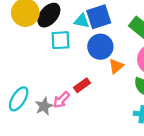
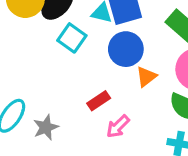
cyan square: (61, 40) -> (72, 38), turned 36
pink arrow: (61, 100) -> (118, 126), moved

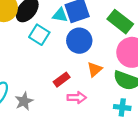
orange triangle: (146, 77) -> (95, 69), moved
pink arrow: (118, 126) -> (77, 98), turned -132

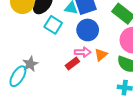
pink arrow: (77, 98) -> (83, 52), moved
gray star: (24, 101) -> (30, 64), moved

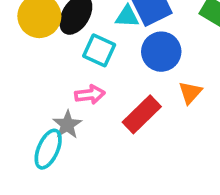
pink arrow: (83, 52) -> (90, 95), moved
red rectangle: (72, 64) -> (142, 114), size x1.5

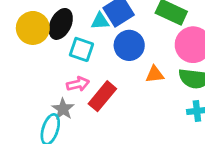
orange triangle: (190, 93) -> (155, 74), turned 48
red rectangle: (142, 114) -> (102, 96), moved

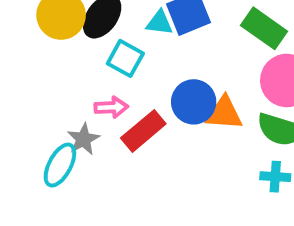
blue circle: (129, 45) -> (194, 102), moved
orange triangle: (155, 74) -> (224, 113), size x1.4

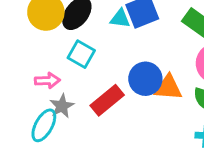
cyan square: (125, 58) -> (81, 54), moved
pink arrow: (111, 107) -> (47, 80), moved

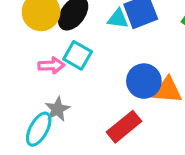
pink arrow: (47, 80) -> (51, 65), moved
red rectangle: (107, 100) -> (124, 127), moved

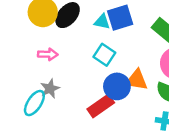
cyan square: (78, 55) -> (104, 55), moved
blue circle: (144, 81) -> (117, 86), moved

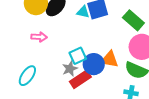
cyan square: (104, 55) -> (78, 56), moved, turned 30
gray star: (50, 89) -> (70, 69), moved

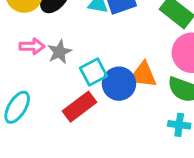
gray star: (70, 69) -> (59, 52), moved
red rectangle: (80, 79) -> (80, 107), moved

